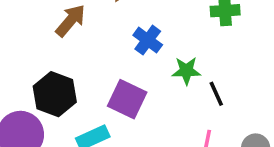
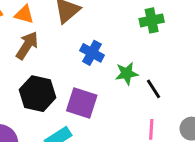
black hexagon: (55, 94) -> (38, 94), moved

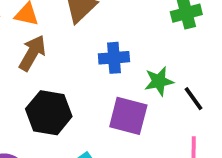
blue cross: (92, 53) -> (114, 58), turned -30
purple square: (82, 103) -> (128, 116), moved

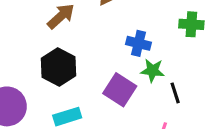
blue cross: (114, 58) -> (139, 43), moved

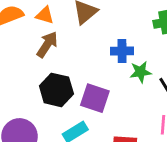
purple square: (120, 90) -> (95, 98), moved

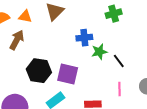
brown arrow: (47, 44) -> (17, 40), moved

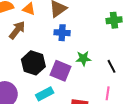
blue cross: (84, 38) -> (62, 33), moved
green star: (99, 52) -> (83, 59), moved

